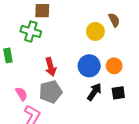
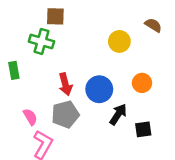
brown semicircle: (114, 20) -> (153, 25), moved, turned -32
blue circle: (89, 66) -> (99, 89), moved
black square: (118, 93) -> (143, 129), moved

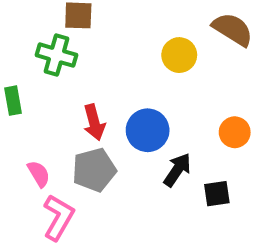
brown semicircle: (153, 25) -> (233, 29), size x1.5
orange circle: (142, 83) -> (235, 132), moved

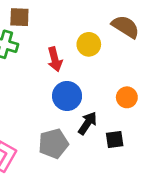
red arrow: (94, 122) -> (55, 59), moved
gray pentagon: (94, 170) -> (53, 144), moved

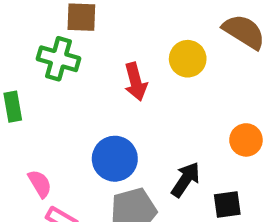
blue circle: (67, 96) -> (115, 159), moved

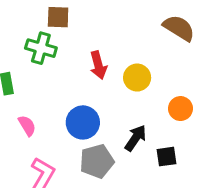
yellow circle: (188, 59) -> (137, 78), moved
pink semicircle: (40, 184) -> (27, 126), moved

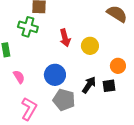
black square: (167, 157) -> (109, 86), moved
gray pentagon: (97, 161) -> (64, 100), turned 30

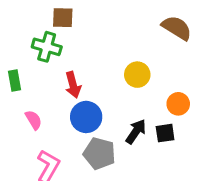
red arrow: (65, 38) -> (73, 85), moved

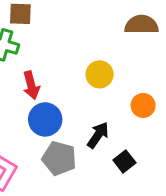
brown semicircle: (177, 28) -> (142, 25), turned -32
black square: (165, 133) -> (124, 161), moved, turned -30

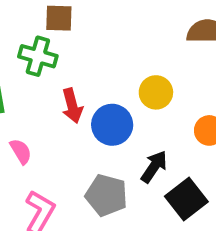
blue circle: (45, 119) -> (112, 125), moved
black square: (124, 161) -> (186, 199), size x1.5

